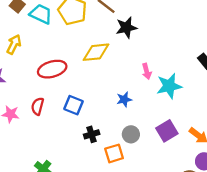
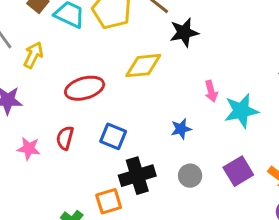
black cross: (92, 134) -> (137, 176), size x1.6
orange square: (114, 153) -> (109, 201), moved

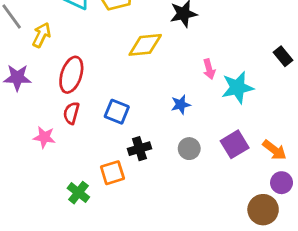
red ellipse: (85, 88) -> (71, 75), moved, turned -56
pink star: (29, 148) -> (44, 137), moved
black cross: (137, 176) -> (139, 149), size x0.7

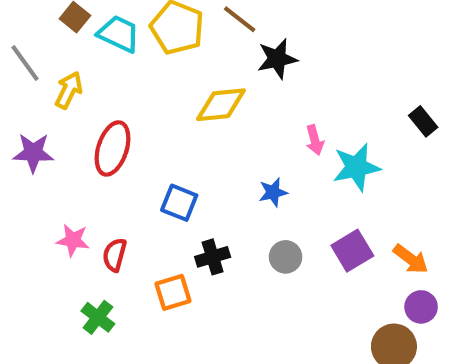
red semicircle: (71, 113) -> (115, 255), moved
green cross: (78, 193) -> (98, 317), moved

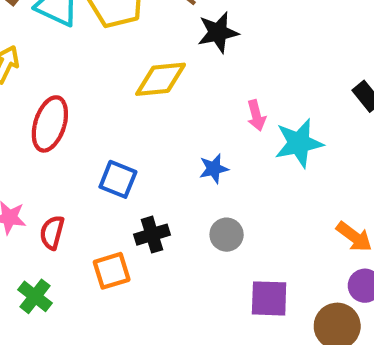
purple square: (352, 251) -> (269, 298), moved, turned 33

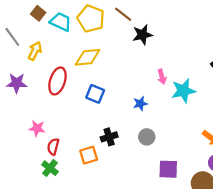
yellow diamond: (161, 79) -> (88, 57), moved
blue square: (118, 179) -> (95, 94), moved
red semicircle: (52, 232) -> (53, 147), moved

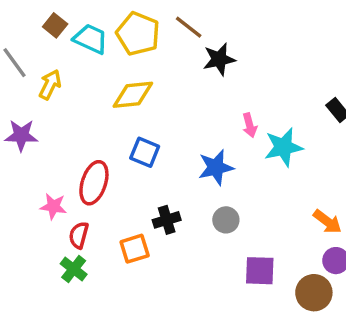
red ellipse: (57, 81) -> (94, 183), moved
blue star: (140, 104) -> (216, 167), size x1.5

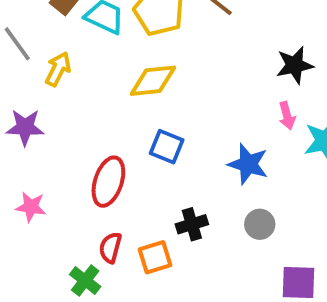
black star: (219, 59) -> (295, 65), moved
blue star: (216, 167) -> (248, 164), turned 30
pink star: (53, 206) -> (31, 207), moved
red semicircle: (79, 235) -> (110, 248), moved

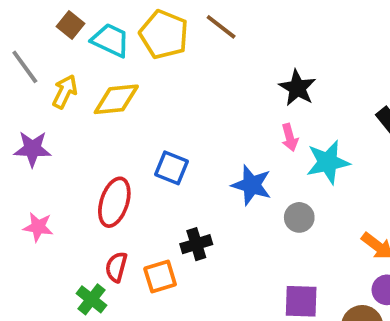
black star: (295, 65) -> (297, 88), turned -30
yellow diamond: (153, 81) -> (116, 99), moved
gray circle: (260, 224) -> (299, 217), moved

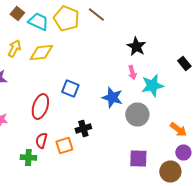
gray circle: (299, 217) -> (137, 114), size x1.5
green cross: (91, 299) -> (28, 158), turned -35

